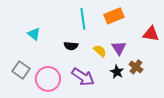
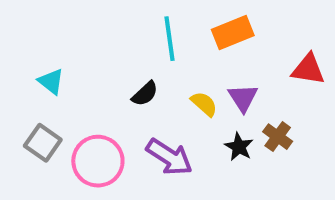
cyan triangle: (34, 34) -> (51, 81), moved
black semicircle: (71, 46) -> (145, 94), turned -48

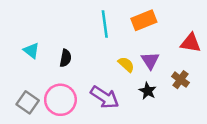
black semicircle: (145, 94) -> (66, 58), moved, turned -36
brown cross: (278, 137) -> (180, 80), moved
gray square: (43, 143) -> (28, 102), moved

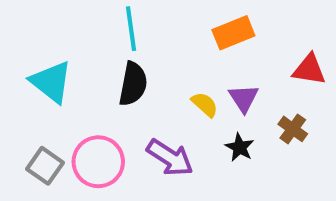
cyan line: (105, 24) -> (131, 29), moved
cyan triangle: (31, 51) -> (51, 82), size x1.6
black semicircle: (66, 58) -> (133, 84), moved, size x1.5

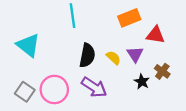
red triangle: (309, 70) -> (155, 35), moved
black semicircle: (133, 84) -> (87, 55), moved
black star: (240, 147) -> (142, 82), moved

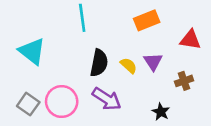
red triangle: (155, 35) -> (190, 40), moved
brown cross: (162, 71) -> (184, 81), turned 35
black star: (142, 82) -> (161, 112), moved

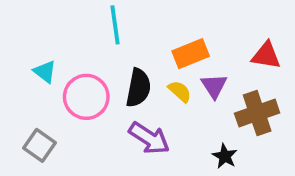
orange rectangle: (147, 20) -> (191, 54), moved
cyan triangle: (32, 51) -> (45, 72), size x0.6
brown cross: (184, 81) -> (257, 113), size x1.6
pink circle: (62, 102) -> (86, 97), moved

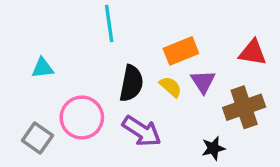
cyan triangle: (45, 72) -> (43, 68), turned -45
pink circle: (86, 97) -> (82, 118), moved
black star: (225, 156) -> (213, 148), turned 30

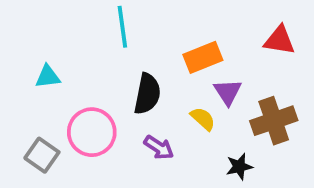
red triangle: (253, 53) -> (279, 40), moved
yellow semicircle: (171, 87) -> (203, 119), moved
purple arrow: (142, 131) -> (159, 147), size x0.7

